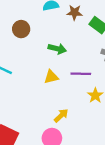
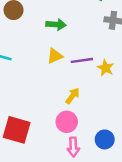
purple line: (81, 74) -> (82, 60), moved

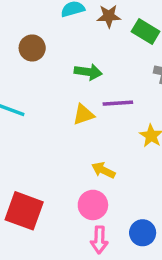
purple line: (82, 60) -> (118, 103), moved
yellow arrow: (73, 96) -> (103, 170), turned -105

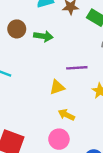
green arrow: (88, 72) -> (43, 36), moved
yellow triangle: (83, 115) -> (57, 87), moved

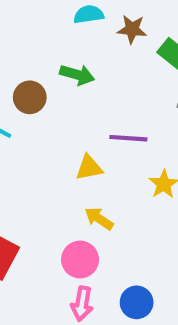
brown circle: (17, 29) -> (30, 97), moved

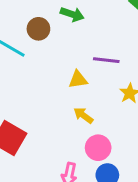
pink circle: (80, 260) -> (98, 148), moved

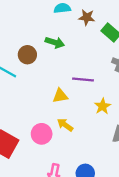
pink circle: (98, 148) -> (42, 134), moved

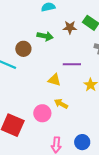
brown star: (87, 17) -> (70, 27), moved
yellow triangle: (60, 96) -> (54, 80), turned 32

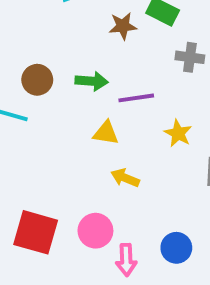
green arrow: (45, 36) -> (92, 81), moved
pink circle: (42, 113) -> (95, 231), moved

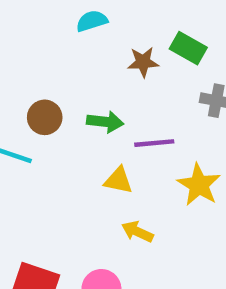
yellow star: (178, 133) -> (199, 185), size x1.4

